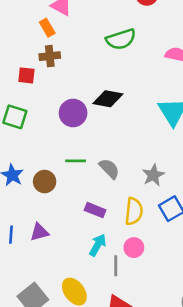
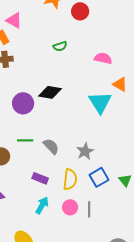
green semicircle: (121, 39) -> (60, 46), size x0.6
gray line: (116, 266) -> (89, 209), moved

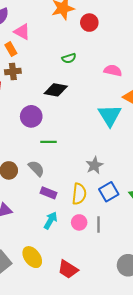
black diamond: (50, 92) -> (56, 90), moved
green line: (25, 140) -> (49, 142), moved
gray semicircle: (51, 146) -> (36, 168), moved

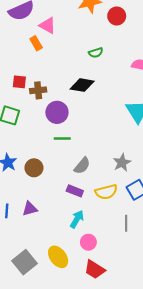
brown cross: (13, 72) -> (38, 90), moved
green line: (49, 142) -> (62, 139), moved
gray semicircle: (36, 168) -> (82, 166), moved, turned 84
yellow semicircle: (79, 194) -> (106, 192), turned 70
pink circle: (79, 222) -> (88, 242), moved

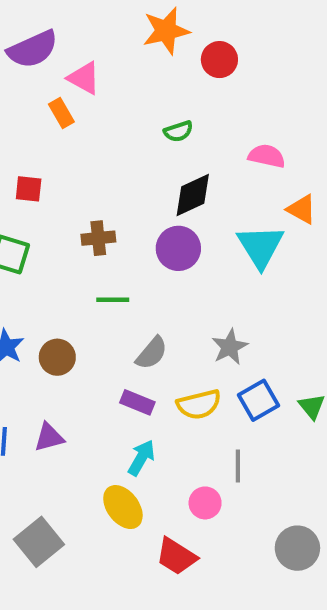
black diamond: (82, 85) -> (193, 195), moved, turned -35
brown cross: (38, 90) -> (98, 238), moved
purple circle: (57, 112) -> (178, 248), moved
pink circle: (88, 242) -> (205, 503), moved
yellow ellipse: (58, 257) -> (123, 507), moved

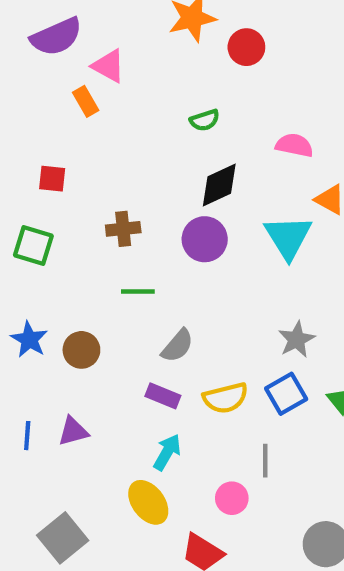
gray star: (230, 347) -> (297, 339), moved

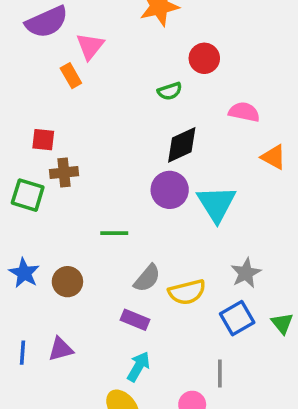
red circle: (246, 47) -> (204, 58), moved
pink triangle: (109, 66) -> (90, 46), turned 40
brown cross: (123, 229) -> (64, 173), moved
cyan triangle: (288, 237) -> (216, 204), moved
yellow semicircle: (226, 398) -> (187, 292), moved

